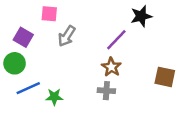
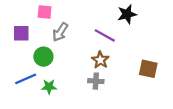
purple square: (23, 37) -> (21, 33), turned -30
purple line: (116, 40) -> (105, 35), turned 75
green circle: (15, 63) -> (43, 57), moved

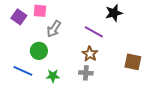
purple square: (21, 33) -> (19, 17), moved, turned 35
blue line: (26, 79) -> (23, 71), turned 48
green star: (49, 87) -> (53, 76), moved

